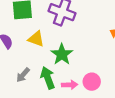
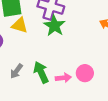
yellow triangle: (36, 39) -> (20, 25), moved
green star: (62, 54) -> (54, 26), moved

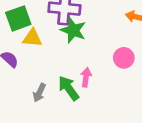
pink circle: (85, 73) -> (124, 58), moved
pink arrow: (63, 78) -> (86, 77), moved, turned -64

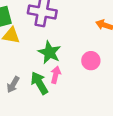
green star: (73, 30) -> (49, 52), moved

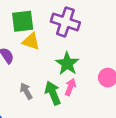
gray arrow: (13, 85) -> (26, 91), turned 112

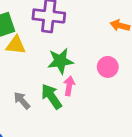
green star: (67, 64) -> (60, 61), turned -30

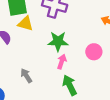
green arrow: (51, 96) -> (70, 85), moved
gray arrow: (22, 100) -> (26, 76), moved

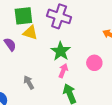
green star: (58, 41) -> (61, 51), turned 30

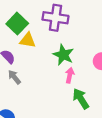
green square: (23, 16) -> (17, 24), turned -30
gray arrow: (29, 82) -> (14, 77), moved

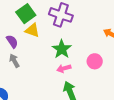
pink arrow: (70, 75) -> (64, 68), turned -128

